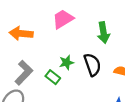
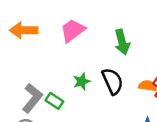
orange arrow: (21, 33) -> (24, 30), moved
green rectangle: (53, 77) -> (54, 101), moved

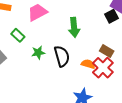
green rectangle: (54, 101) -> (18, 35), moved

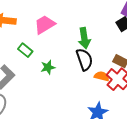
black semicircle: (62, 56) -> (84, 59), moved

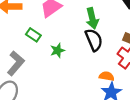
orange semicircle: (102, 76) -> (107, 76), moved

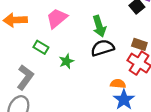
black semicircle: (94, 40) -> (102, 48), turned -80

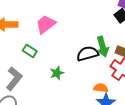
green arrow: (99, 26) -> (103, 47), moved
green star: (66, 61) -> (57, 73), moved

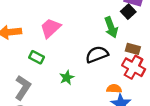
green arrow: (103, 47) -> (111, 27), moved

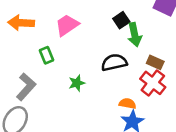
black square: (128, 12) -> (121, 20), moved
green rectangle: (37, 57) -> (46, 55), turned 32

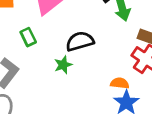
black semicircle: (114, 62) -> (80, 41), moved

